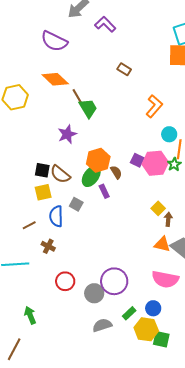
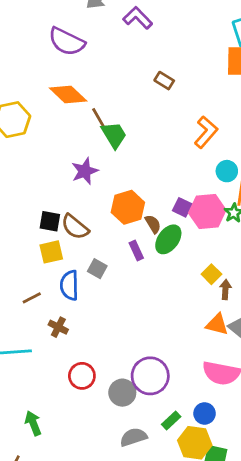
green ellipse: (91, 176) -> (168, 239), moved

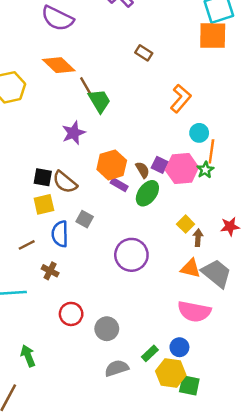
brown semicircle: (153, 224) -> (142, 170), moved
purple rectangle: (136, 251) -> (119, 185), moved, turned -35
purple circle: (150, 376) -> (131, 255), moved

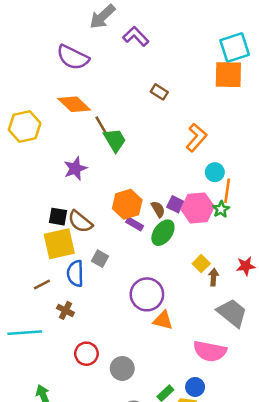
purple star: (74, 133) -> (75, 168), moved
yellow square: (44, 204) -> (59, 244), size x1.5
orange triangle: (191, 268) -> (163, 320), moved

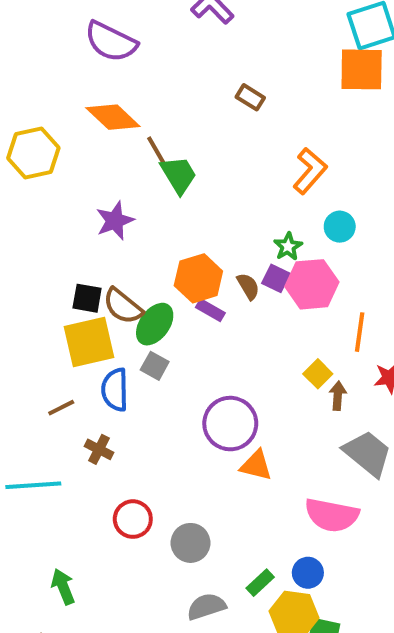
orange line: (227, 191) -> (360, 332), moved
green star: (221, 209) -> (288, 246), moved
green ellipse: (163, 233) -> (155, 324), moved

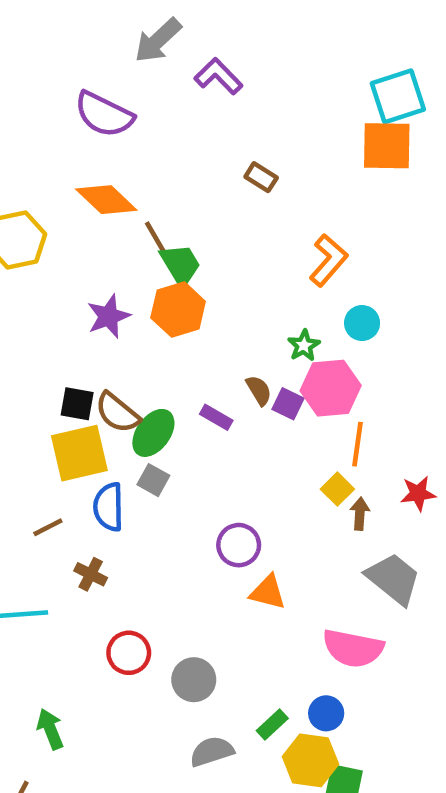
orange hexagon: (198, 278) -> (178, 310), moved
purple square: (276, 278) -> (288, 404), moved
orange line: (360, 332) -> (358, 444), moved
purple circle: (230, 424) -> (239, 545), size x0.7

